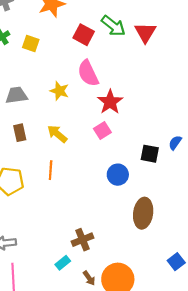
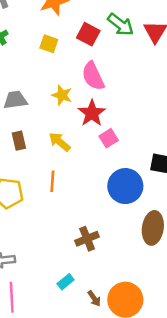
yellow square: (31, 43) -> (49, 44), moved
red star: (110, 102) -> (92, 113), moved
blue circle: (118, 175) -> (125, 186), size x1.5
brown cross: (83, 240) -> (87, 239), moved

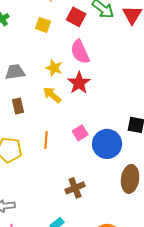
pink square: (109, 138) -> (80, 133), moved
yellow arrow: (60, 142) -> (52, 95), moved

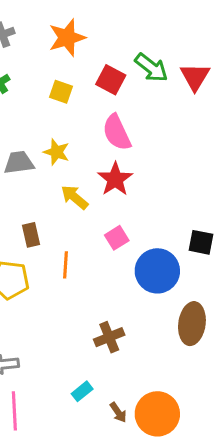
yellow star: (54, 68) -> (57, 152), moved
brown rectangle: (18, 106) -> (31, 235), moved
pink square: (80, 133) -> (117, 238), moved

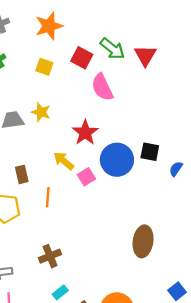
pink semicircle: (117, 132) -> (102, 87), moved
yellow arrow: (75, 197) -> (64, 161), moved
black square: (201, 242) -> (150, 152), moved
blue circle: (157, 271) -> (117, 160), moved
brown cross: (109, 337) -> (50, 256), moved

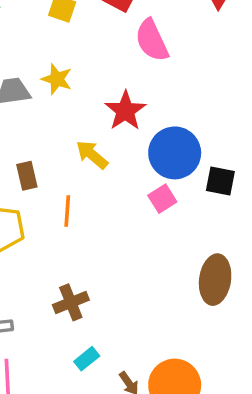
black square: (150, 152) -> (220, 181), moved
pink square: (86, 177) -> (162, 199), moved

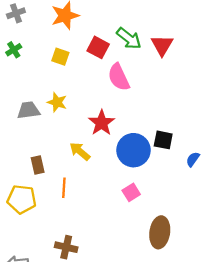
black square: (220, 181) -> (163, 140), moved
pink square: (162, 199) -> (131, 192), moved
brown cross: (71, 302) -> (66, 247), turned 35

